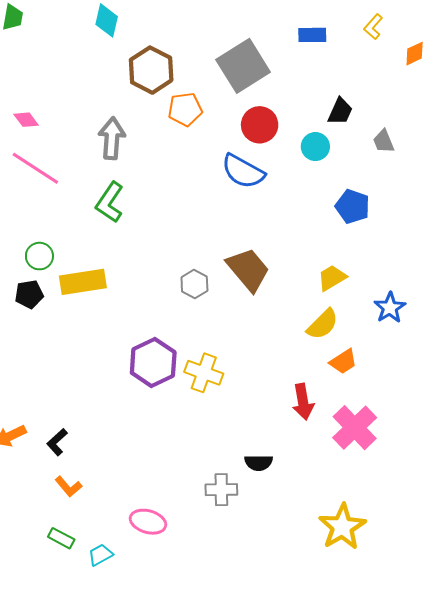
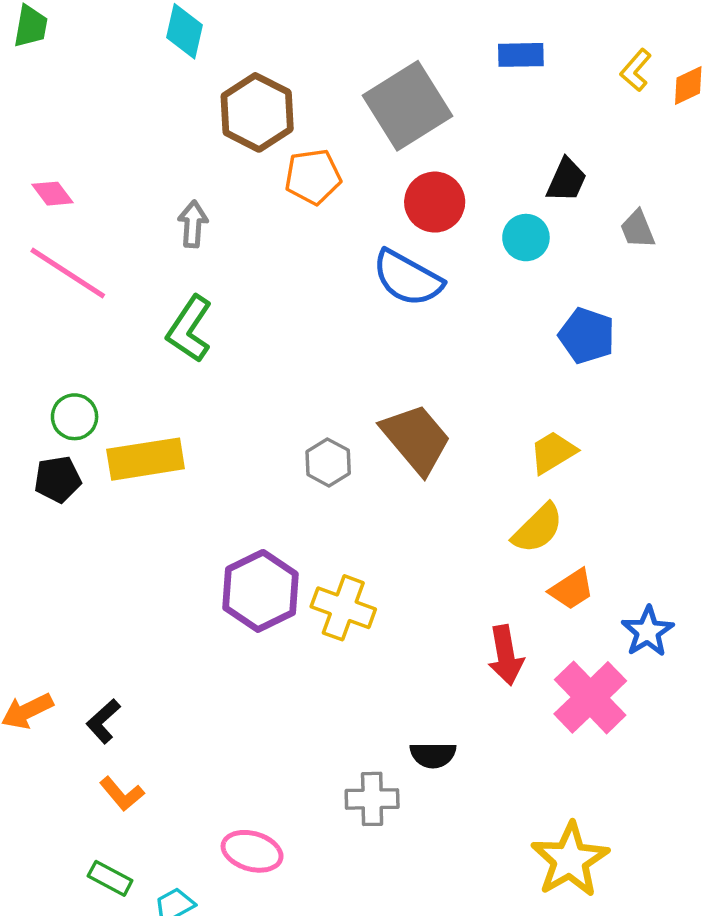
yellow L-shape: (373, 27) -> (636, 70), moved
gray arrow: (112, 138) -> (193, 224), size x0.7
blue star: (390, 308) -> (648, 631), moved

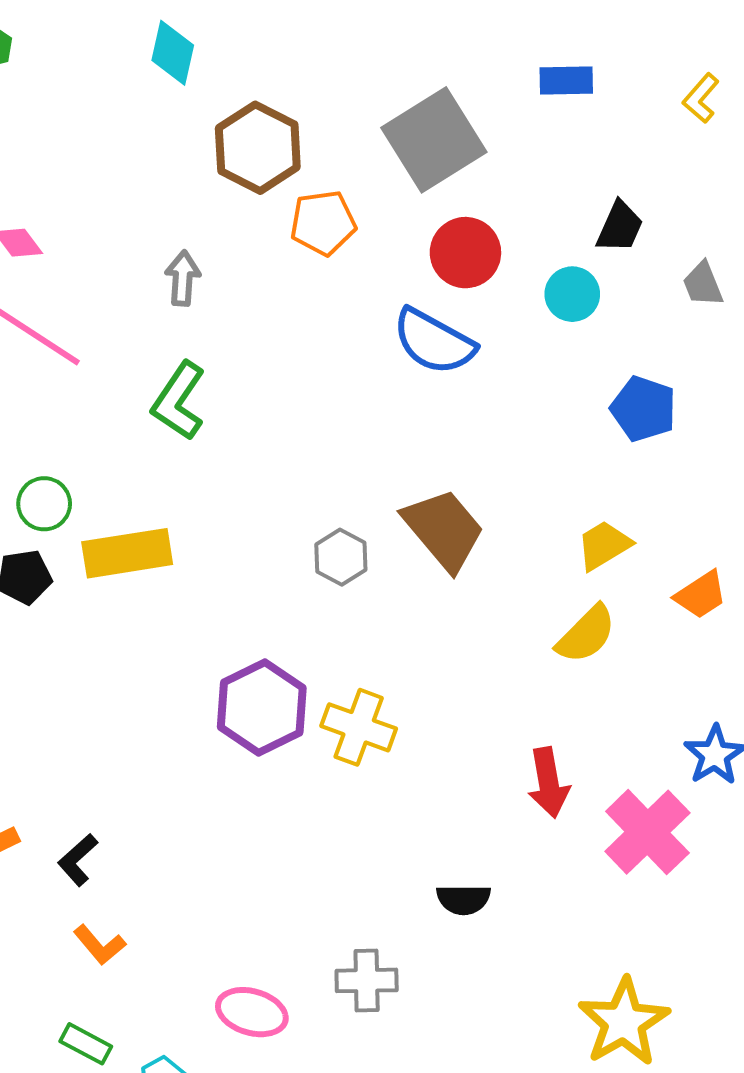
orange trapezoid: (572, 589) -> (701, 595), moved
gray cross: (372, 799) -> (367, 980), moved

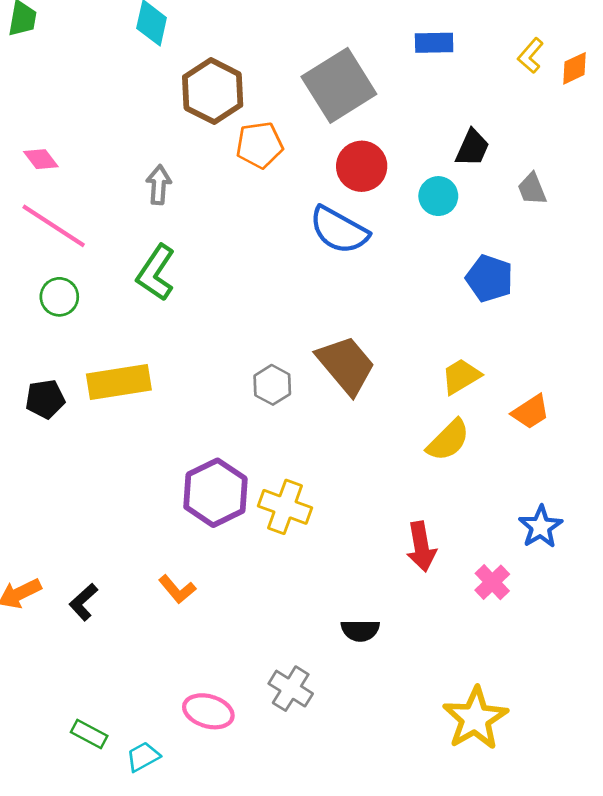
green circle: (44, 504) -> (59, 297), moved
pink cross: (647, 832) -> (492, 582), size x0.6
orange L-shape: (100, 945) -> (177, 589), moved
gray cross: (367, 980) -> (291, 689), turned 33

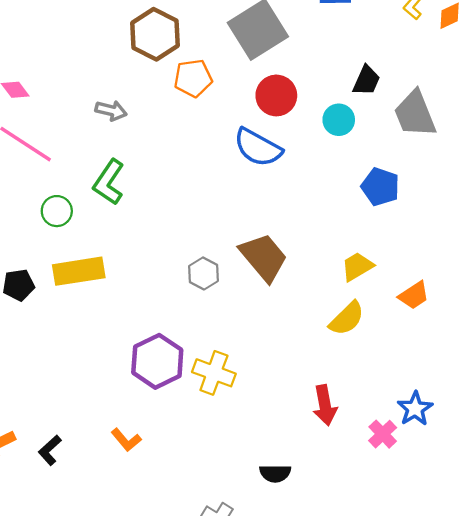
gray arrow: (159, 185) -> (111, 111), turned 100
gray trapezoid: (532, 189) -> (415, 114), size x1.8
green circle: (59, 297) -> (57, 211), moved
blue star: (540, 527) -> (415, 409), moved

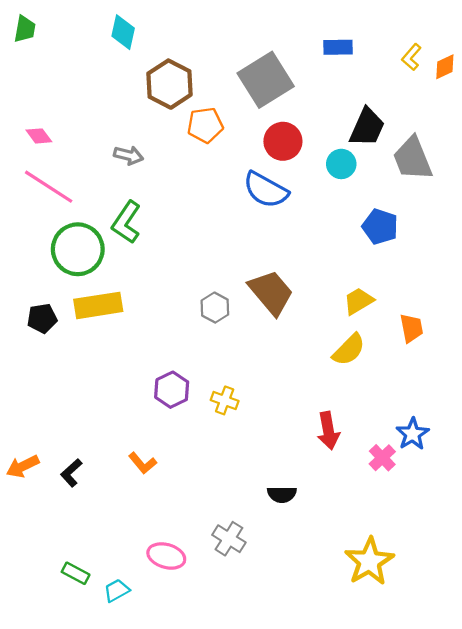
black trapezoid: (366, 80) -> (367, 127), size x1.4
green circle: (57, 211) -> (78, 249), size x1.8
orange trapezoid: (414, 295) -> (411, 328), turned -68
purple hexagon: (157, 361) -> (172, 390), size x0.7
yellow cross: (214, 373) -> (225, 400), size x0.7

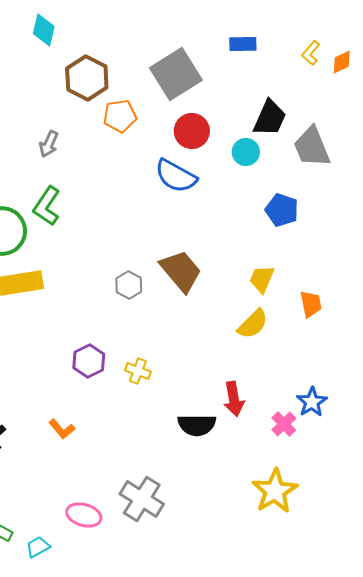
gray arrow: (129, 155) -> (49, 144), turned 100
yellow trapezoid: (359, 301) -> (262, 279), turned -36
black semicircle: (282, 494) -> (197, 425), moved, size x1.4
gray cross: (229, 539) -> (142, 499), size x1.4
yellow star: (369, 561) -> (275, 491), moved

